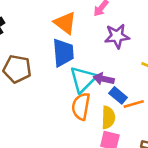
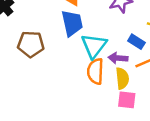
purple arrow: (104, 79) -> (118, 58), moved
blue rectangle: (118, 95) -> (136, 42), moved

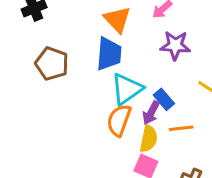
blue rectangle: (136, 42) -> (164, 99), moved
purple arrow: (118, 58) -> (151, 113), turned -84

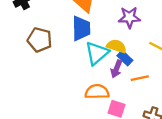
orange semicircle: (119, 120) -> (97, 92), moved, turned 75
yellow semicircle: (149, 139) -> (117, 46), moved, turned -78

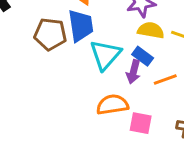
brown pentagon: (40, 40) -> (50, 34), moved
yellow semicircle: (117, 46) -> (151, 30), moved

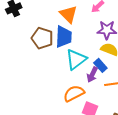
orange semicircle: (112, 105) -> (74, 93), turned -30

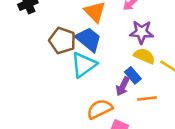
blue trapezoid: (64, 37) -> (88, 39), turned -55
cyan triangle: (76, 59) -> (84, 65), moved

